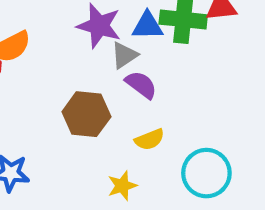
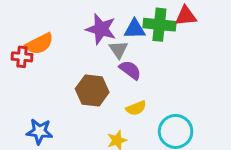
gray triangle: (124, 55) -> (118, 50), turned -30

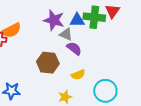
red triangle: (186, 16) -> (112, 11), turned -49
gray triangle: (118, 50) -> (66, 34), turned -32

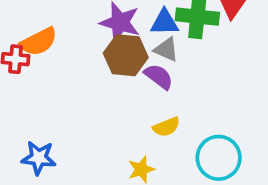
gray triangle: (66, 34) -> (166, 49), moved
brown hexagon: (48, 63) -> (126, 55), moved

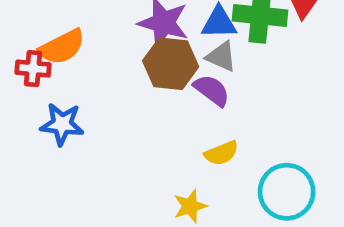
blue star: (39, 158) -> (62, 124), moved

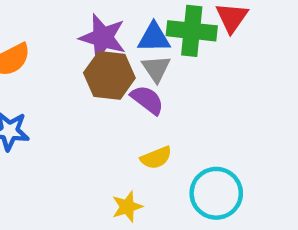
gray triangle: (221, 57) -> (156, 69), turned 32

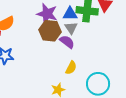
yellow semicircle: (156, 158) -> (71, 68), turned -40

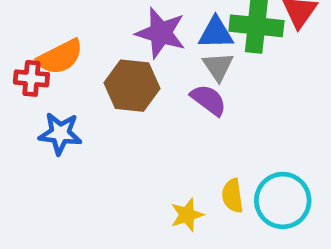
brown hexagon: (50, 31) -> (132, 86), moved
yellow semicircle: (71, 68) -> (232, 196), moved, turned 144

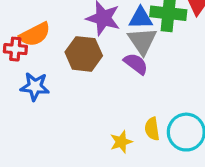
gray triangle: (218, 66) -> (142, 41), size x1.4

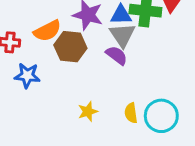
orange semicircle: (35, 34) -> (47, 31), moved
yellow star: (121, 142) -> (88, 112), moved

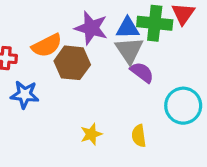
purple semicircle: (117, 55) -> (142, 72), moved
cyan circle: (161, 116) -> (183, 106), moved

